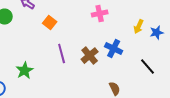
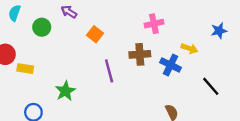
yellow arrow: (139, 27) -> (189, 48), moved, turned -96
blue star: (157, 33) -> (219, 31), moved
brown cross: (90, 56) -> (140, 54), moved, turned 36

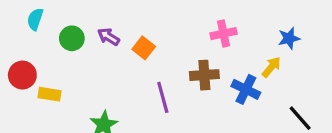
purple arrow: (69, 12) -> (109, 37), moved
blue star: (219, 31) -> (289, 38), moved
yellow arrow: (189, 48) -> (271, 67), turned -70

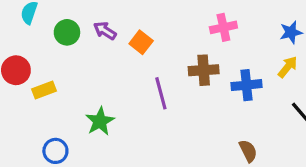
yellow arrow: (271, 67) -> (288, 67), moved
blue cross: (246, 89) -> (246, 85), turned -32
yellow rectangle: (49, 94) -> (44, 90), turned -30

